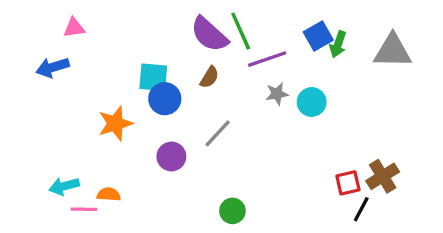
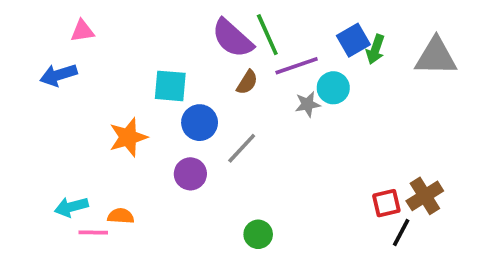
brown semicircle: (209, 77) -> (247, 82), moved
blue circle: (165, 99) -> (200, 123), moved
cyan circle: (312, 102) -> (333, 88), moved

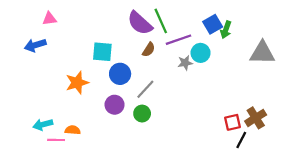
gray triangle: (436, 57) -> (262, 53), moved
green circle: (258, 234) -> (142, 114), moved

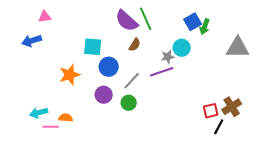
purple line: (178, 40) -> (162, 72), moved

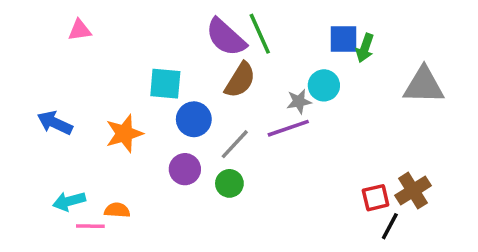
blue square: (193, 22) -> (343, 39), turned 30
blue arrow: (32, 41) -> (55, 123), moved, turned 42
brown semicircle: (135, 45) -> (240, 80), size x1.5

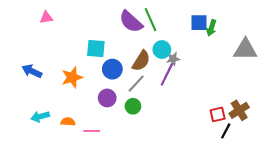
brown semicircle: (240, 80) -> (141, 61), moved
cyan circle: (324, 85) -> (162, 50), moved
purple line: (288, 128) -> (167, 74), turned -45
pink line: (90, 226) -> (92, 131), moved

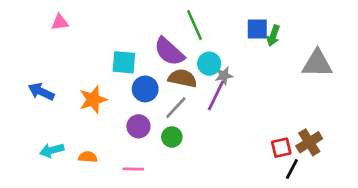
purple semicircle: (131, 22) -> (169, 52), moved
brown semicircle: (141, 61) -> (183, 78), turned -110
pink line: (92, 131) -> (133, 169), moved

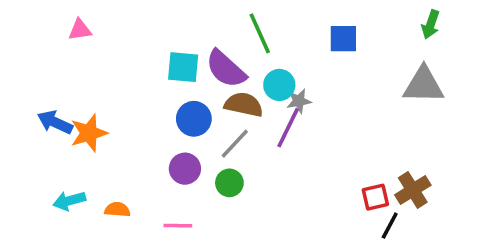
green arrow: (273, 36) -> (431, 24), moved
cyan square: (124, 62) -> (183, 67), moved
orange star: (93, 100) -> (89, 133), moved

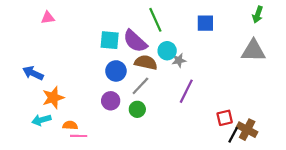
purple line: (288, 128) -> (186, 91), moved
orange star: (89, 133) -> (53, 98), moved
brown cross: (413, 190) -> (247, 130), moved, turned -30
pink line: (178, 226) -> (79, 136), moved

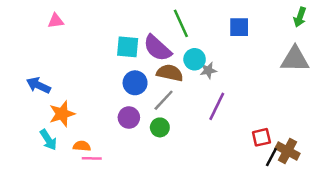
cyan arrow: (41, 120) -> (48, 140), turned -108

